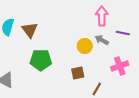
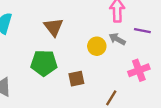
brown triangle: (30, 30) -> (54, 27), moved
brown square: (78, 73) -> (76, 79), moved

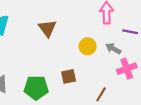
gray arrow: (117, 39) -> (113, 49), moved
green pentagon: (44, 63) -> (36, 88), moved

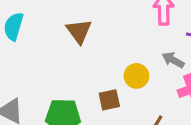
yellow circle: (88, 46) -> (136, 76), moved

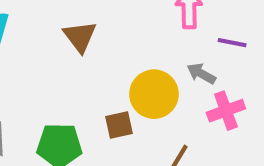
yellow circle: (136, 76) -> (154, 94), size x1.5

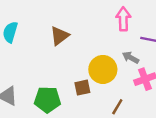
brown triangle: (80, 37) -> (60, 36), turned 30

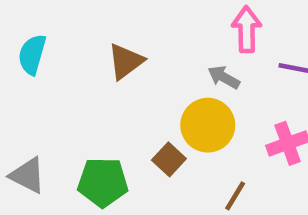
gray arrow: (131, 57) -> (224, 77), moved
brown square: (82, 88) -> (169, 159), turned -35

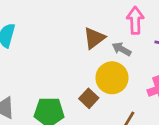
brown triangle: (126, 61) -> (94, 38), moved

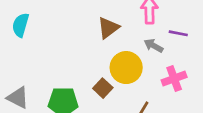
gray arrow: (122, 49) -> (154, 46), moved

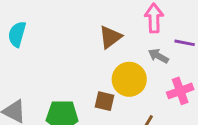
brown square: (103, 88) -> (104, 101), turned -30

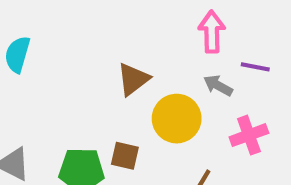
brown triangle: (110, 37) -> (133, 79), moved
brown square: (104, 101) -> (125, 156), moved

